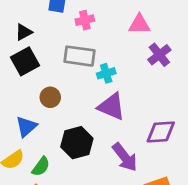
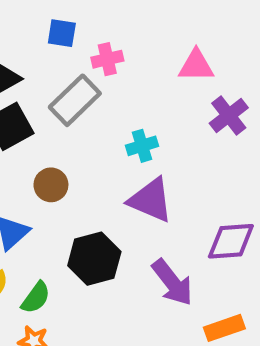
gray rectangle: (80, 56) -> (75, 100), moved, turned -52

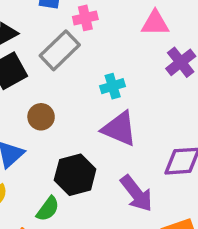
green semicircle: (36, 298) -> (48, 209), moved

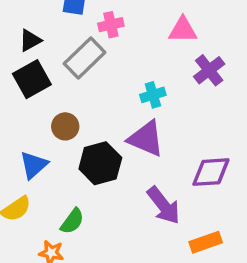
cyan cross: (113, 86) -> (153, 95), moved
black hexagon: (75, 175) -> (100, 163), moved

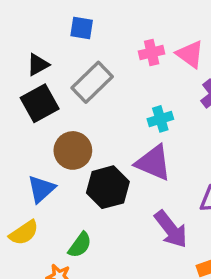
pink cross: (111, 25) -> (152, 52), moved
pink triangle: (183, 30) -> (190, 54), turned 36
brown circle: (65, 126) -> (73, 150), size x1.4

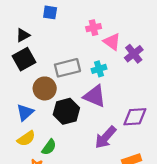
pink triangle: (190, 54) -> (112, 42), moved
gray rectangle: (92, 82) -> (67, 68), moved, turned 30
purple arrow: (171, 229) -> (106, 137), turned 80
yellow semicircle: (24, 233) -> (26, 138), moved

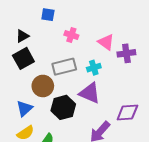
pink cross: (94, 28) -> (71, 35), moved, turned 32
purple cross: (134, 54) -> (126, 53), turned 30

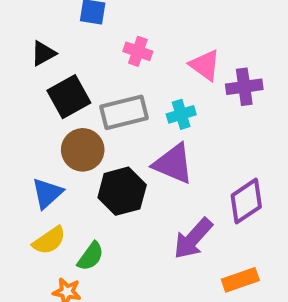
black square: (23, 58) -> (69, 97), moved
purple diamond: (127, 112) -> (246, 201), turned -30

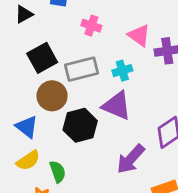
black triangle: (43, 53) -> (24, 14), moved
blue triangle: (47, 193) -> (27, 127), turned -40
green semicircle: (91, 256) -> (58, 172), turned -55

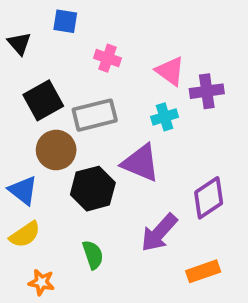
black triangle: (24, 14) -> (19, 43), turned -42
cyan cross: (122, 71) -> (165, 117), moved
green semicircle: (58, 172) -> (93, 255), moved

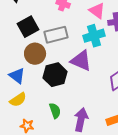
cyan cross: (165, 117) -> (94, 36), size x1.5
purple arrow: (159, 233) -> (81, 120), moved, turned 150

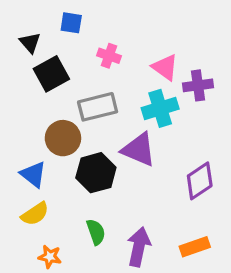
black square: (28, 27) -> (51, 74), moved

